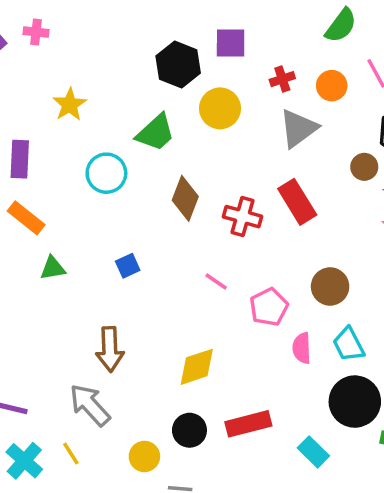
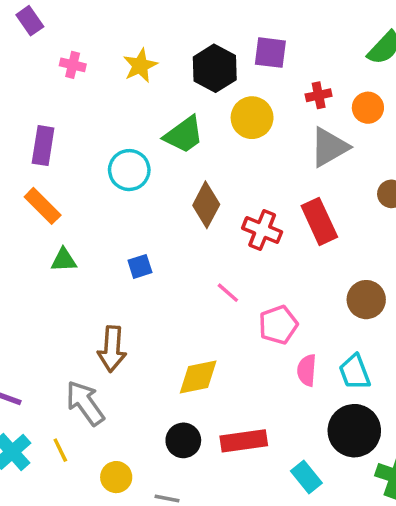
pink cross: (36, 32) -> (73, 65), moved
yellow star: (70, 105) -> (140, 66), moved
brown circle: (330, 287) -> (366, 300), moved
yellow circle: (144, 456) -> (116, 477), moved

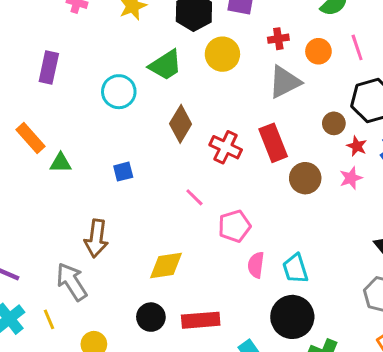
orange rectangle: (43, 206) -> (31, 138), moved
brown circle: (366, 300) -> (305, 178), moved

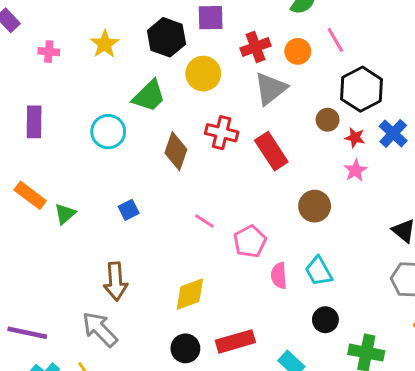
red cross: (278, 39) -> (256, 47), size x1.4
red cross: (226, 147) -> (222, 133), moved
green triangle: (61, 163) -> (65, 214), turned -30
brown circle: (305, 178) -> (315, 206), moved
black circle: (292, 317) -> (325, 320), size x0.6

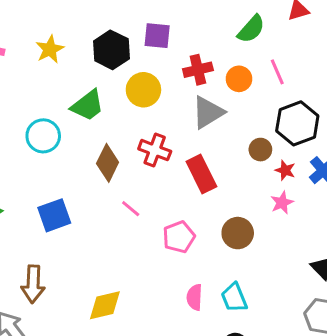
blue square: (129, 210) -> (54, 215), size x1.6
pink line: (204, 221) -> (131, 209), moved
pink pentagon: (250, 241) -> (179, 237), moved

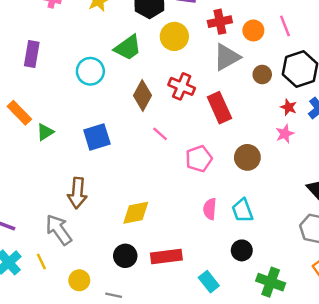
brown circle: (260, 150) -> (262, 75), moved

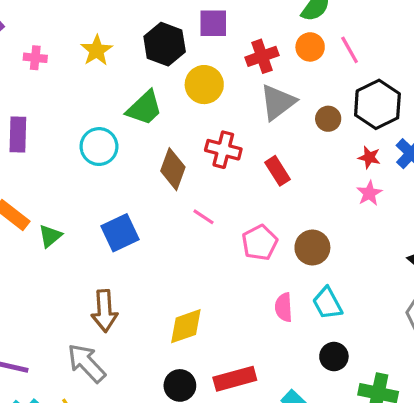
orange circle: (253, 30) -> (310, 47), moved
red rectangle: (219, 108) -> (278, 171), size x0.7
brown circle: (247, 157) -> (312, 248), moved

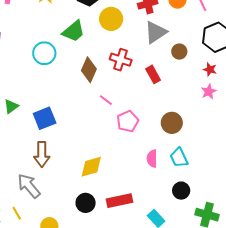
brown circle: (328, 119) -> (179, 52), moved
blue square: (120, 233) -> (45, 118), moved
pink pentagon: (260, 243) -> (128, 121), moved

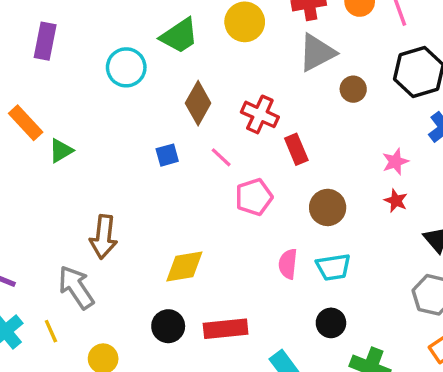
red cross: (121, 60) -> (260, 114), moved
red star: (210, 69) -> (396, 201), moved
red rectangle: (153, 74) -> (296, 149), moved
blue square: (45, 118) -> (167, 155), moved, size x0.6
cyan trapezoid: (179, 158) -> (333, 267), turned -80

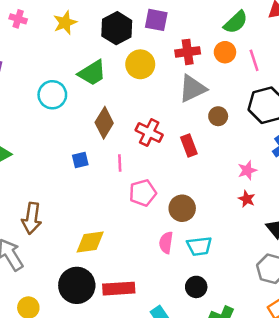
red rectangle: (296, 149) -> (189, 145), moved
pink line: (221, 157) -> (120, 163), turned 42
brown circle: (328, 207) -> (182, 208), moved
black circle: (168, 326) -> (77, 285), size x1.5

